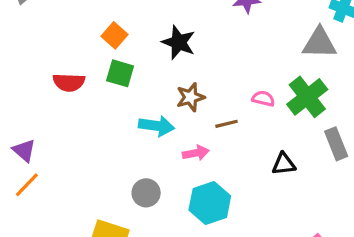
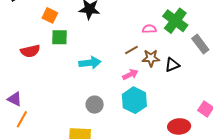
brown star: (190, 97) -> (151, 58), moved, turned 30
pink arrow: (196, 153) -> (130, 75), moved

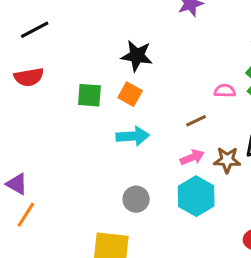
orange square: (50, 15) -> (130, 94), moved
red semicircle: (30, 51) -> (29, 77), moved
brown star: (151, 58) -> (227, 160), moved

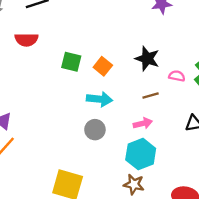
black star: (137, 56) -> (147, 59), moved
brown star: (227, 160) -> (134, 184), moved
gray circle: (136, 199) -> (95, 130), moved

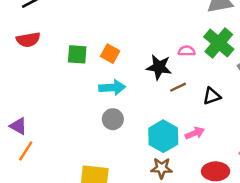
black star: (147, 59) -> (159, 67), moved
brown line: (151, 96) -> (178, 87), moved
pink arrow: (143, 123) -> (195, 133), moved

